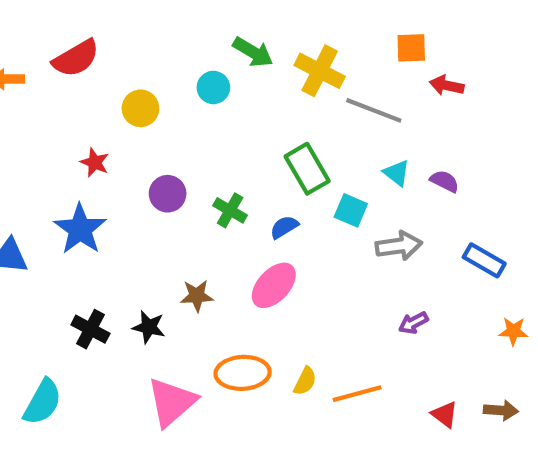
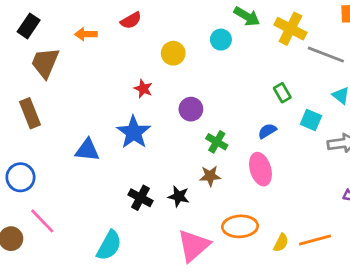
red semicircle: (76, 58) -> (131, 20), size x0.7
green rectangle: (307, 169) -> (282, 93), size x0.6
green cross: (230, 210) -> (217, 142), moved
pink ellipse: (274, 285) -> (260, 169), turned -60
yellow semicircle: (305, 381) -> (281, 243), moved

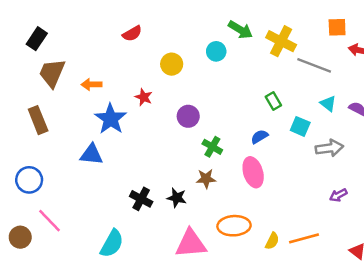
orange arrow: (86, 34) -> (91, 84), moved
blue star: (134, 132) -> (111, 119), moved
pink triangle: (194, 245) -> (191, 244), turned 36

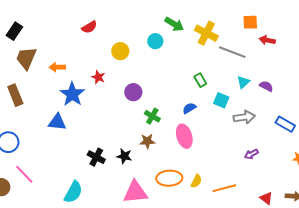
cyan triangle: (328, 104) -> (243, 82), turned 40
yellow semicircle: (272, 241) -> (196, 181), moved

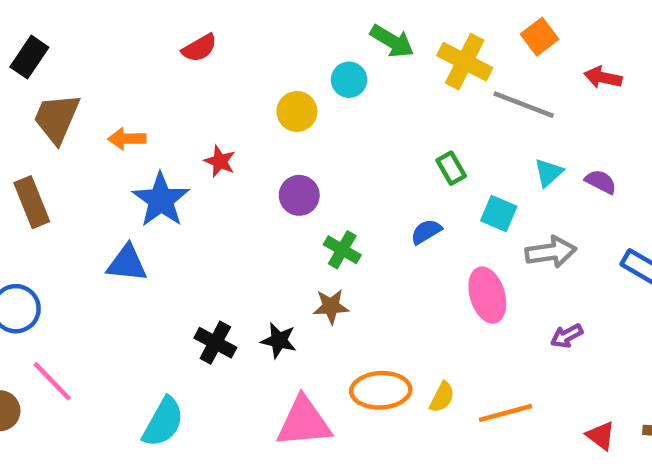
orange square: (250, 22) -> (539, 37), moved, turned -35
yellow circle: (120, 51) -> (297, 111), moved
pink ellipse: (184, 136) -> (487, 295), moved

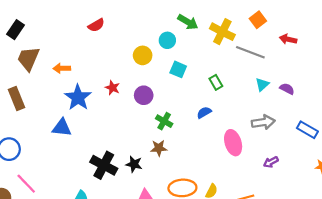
red star: (220, 161) -> (112, 88), moved
cyan square: (499, 213) -> (178, 69), moved
black cross: (215, 343) -> (104, 165), size x1.4

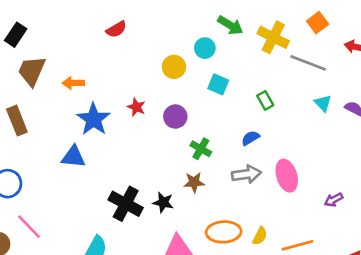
cyan triangle: (262, 84) -> (323, 103), turned -32
gray arrow: (263, 122) -> (246, 174), moved

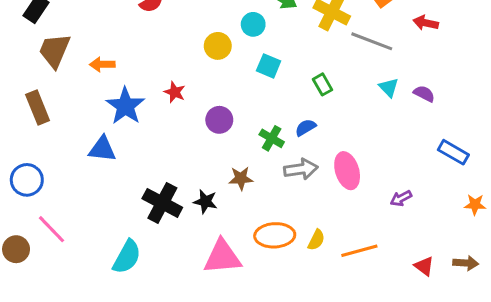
purple circle: (175, 117) -> (219, 120), moved
green cross: (201, 149) -> (272, 138), moved

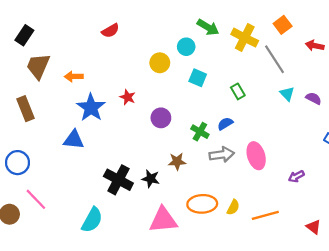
gray line: (372, 41) -> (275, 59), turned 36

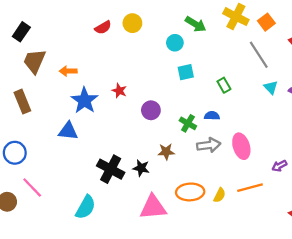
yellow cross: (245, 38) -> (236, 17), moved
yellow circle: (160, 63) -> (132, 23), moved
cyan square: (198, 78) -> (186, 72), turned -35
blue semicircle: (225, 124) -> (212, 116), turned 32
orange line: (265, 215) -> (250, 188), moved

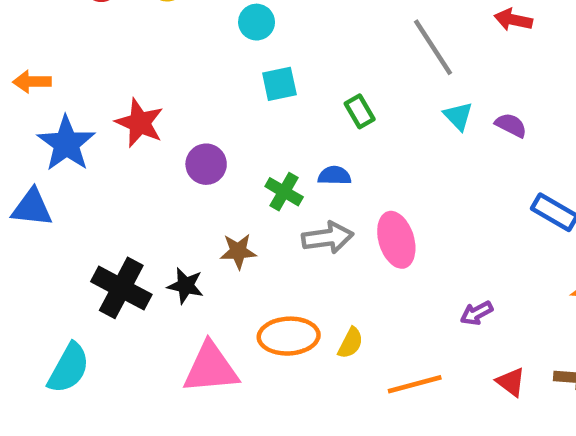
red star: (119, 91) -> (140, 123), size x1.5
purple arrow: (279, 166) -> (477, 313), moved
orange line: (250, 188) -> (415, 384), moved

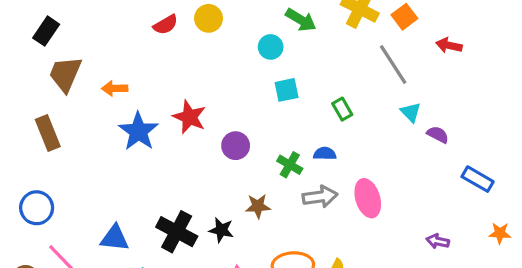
purple semicircle: (511, 125) -> (438, 135), moved
blue triangle: (32, 208) -> (115, 238), moved
purple arrow: (477, 313) -> (438, 241), moved, turned 40

